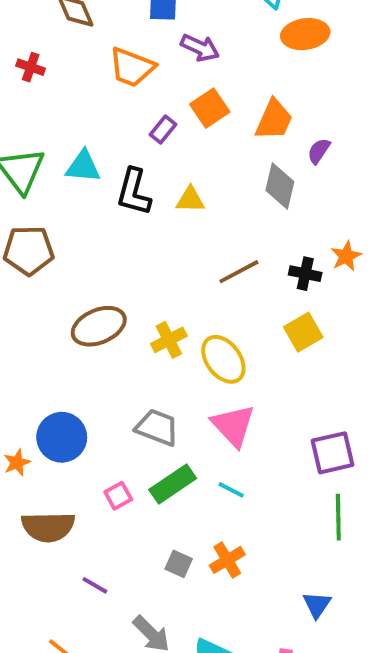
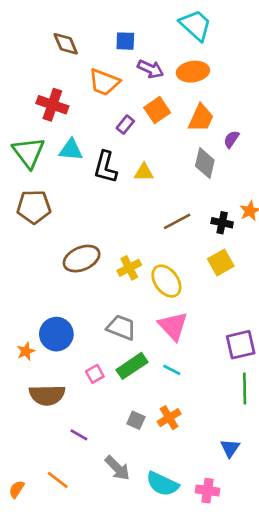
orange ellipse: (305, 34) -> (193, 72), moved
red cross: (31, 67) -> (52, 105), moved, size x1.6

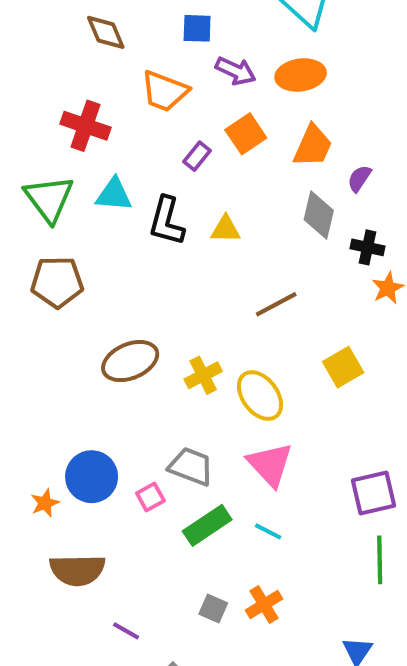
black cross: (222, 223) -> (367, 247), moved
pink square: (95, 374) -> (150, 497), moved

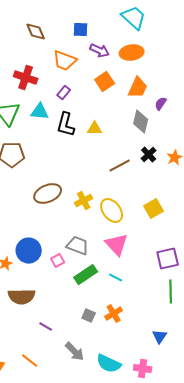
purple rectangle: (197, 156) -> (64, 93), moved
black cross: (367, 247) -> (149, 155), moved, turned 35
yellow square: (343, 367) -> (154, 209), moved

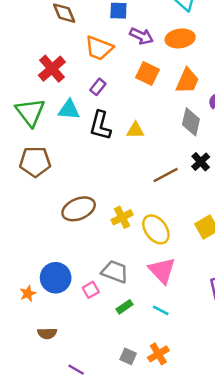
red cross: (26, 78) -> (52, 69), turned 30
orange square: (105, 82) -> (147, 73), turned -30
green rectangle: (86, 275) -> (124, 307), size x0.6
brown semicircle: (22, 297) -> (47, 333), size x0.6

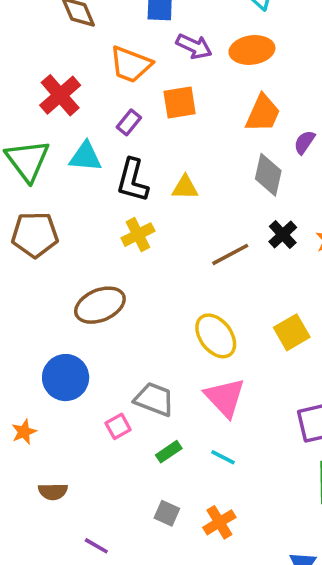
orange square: (147, 73) -> (180, 102), moved, turned -35
yellow cross: (122, 217) -> (138, 235), moved
blue circle: (56, 278) -> (66, 378), moved
gray square: (128, 356) -> (167, 513), moved

